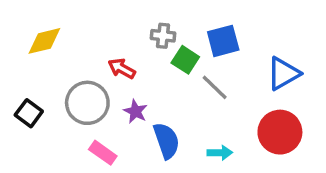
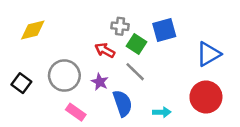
red arrow: (122, 68) -> (105, 50), moved
gray line: (215, 87) -> (135, 72), moved

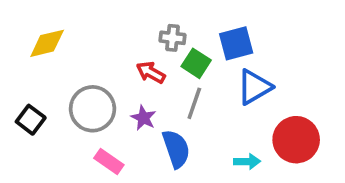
blue triangle: (209, 54) -> (254, 87), moved
gray line: (135, 72) -> (194, 103), turned 65
cyan arrow: (162, 112) -> (247, 161), moved

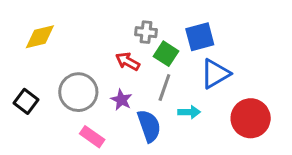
cyan arrow: (247, 161) -> (189, 112), moved

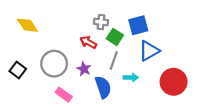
yellow diamond: (40, 37) -> (27, 25), turned 70

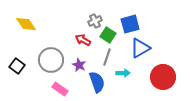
gray cross: (101, 22) -> (95, 21), turned -32

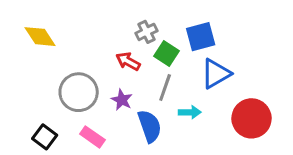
black square: (17, 66) -> (45, 137), moved

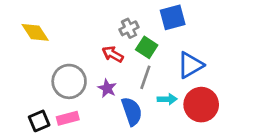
blue square: (201, 37) -> (173, 17), moved
red circle: (251, 118) -> (201, 105), moved
black square: (45, 137) -> (39, 121), turned 30
pink rectangle: (92, 137) -> (68, 118), moved, turned -50

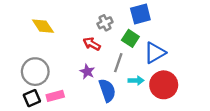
yellow diamond: (35, 32) -> (43, 26), moved
green square: (147, 47) -> (130, 38), moved
gray circle: (69, 81) -> (35, 72), moved

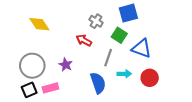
gray cross: (105, 23) -> (96, 21), turned -32
blue triangle: (155, 53) -> (142, 48), turned 50
purple star: (87, 72) -> (66, 65), moved
red circle: (164, 85) -> (150, 78), size x0.7

